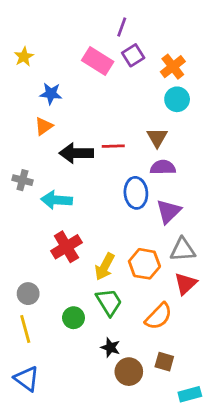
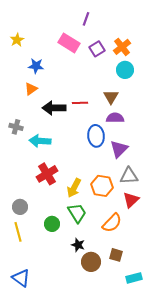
purple square: (133, 55) -> (97, 49), moved
blue triangle: (27, 379) -> (21, 278), moved

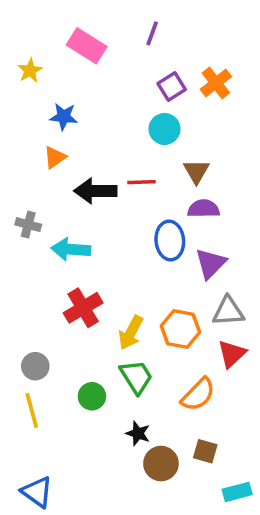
pink rectangle: (69, 43) -> (87, 46), moved
cyan circle: (125, 70) -> (165, 129), moved

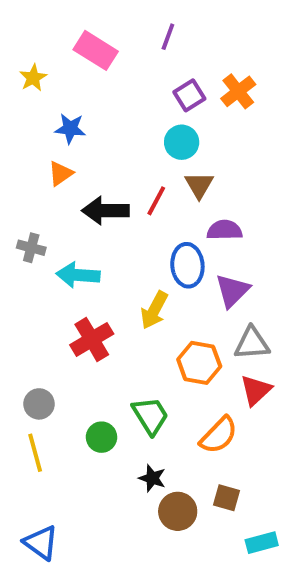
brown triangle: (196, 171) -> (199, 185), moved
red line: (142, 182) -> (156, 201), turned -60
yellow arrow: (131, 333) -> (154, 310), moved

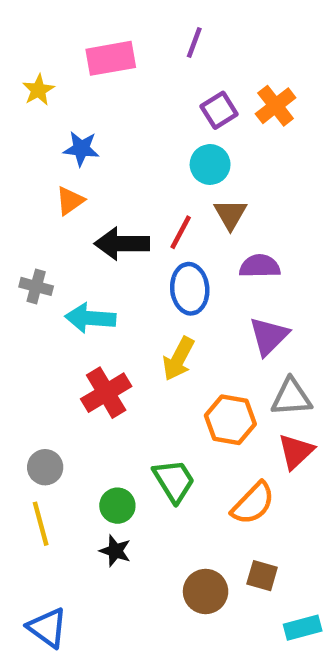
pink rectangle: (96, 50) -> (111, 58), turned -42
blue ellipse: (187, 265) -> (190, 289), moved
black star: (152, 478) -> (115, 551), moved

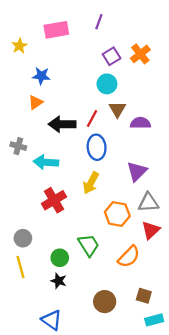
purple semicircle: (260, 266) -> (140, 123), moved
brown square: (262, 576) -> (144, 296), moved
blue triangle: (47, 628) -> (52, 320), moved

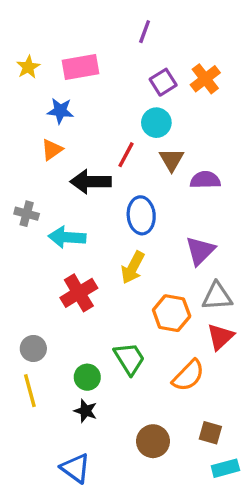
pink rectangle: (56, 30) -> (81, 67), moved
red line: (92, 118) -> (126, 155), moved

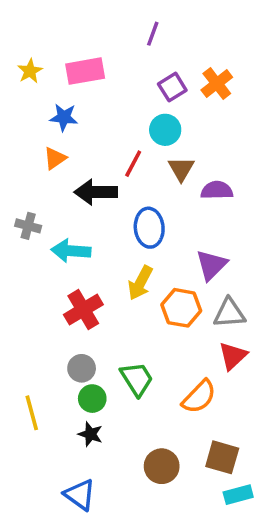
orange hexagon: (172, 313) -> (181, 308), moved
gray circle: (33, 348) -> (82, 368), moved
brown square: (210, 433) -> (222, 457), size x1.4

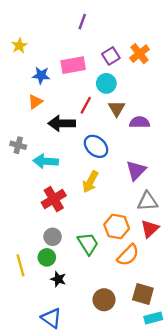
purple line: (153, 34) -> (82, 22), moved
pink rectangle: (85, 71) -> (73, 65), moved
blue ellipse: (149, 228) -> (96, 146), turned -45
orange hexagon: (181, 308) -> (117, 226), moved
green circle: (92, 399) -> (47, 257), moved

